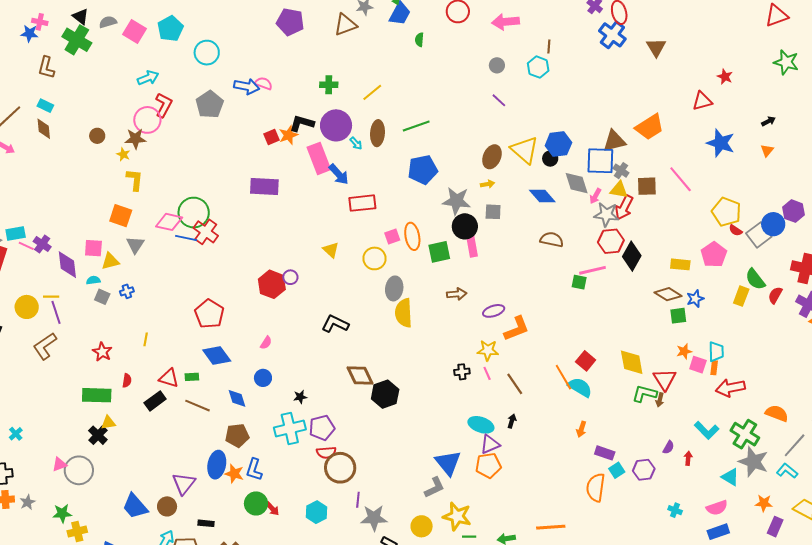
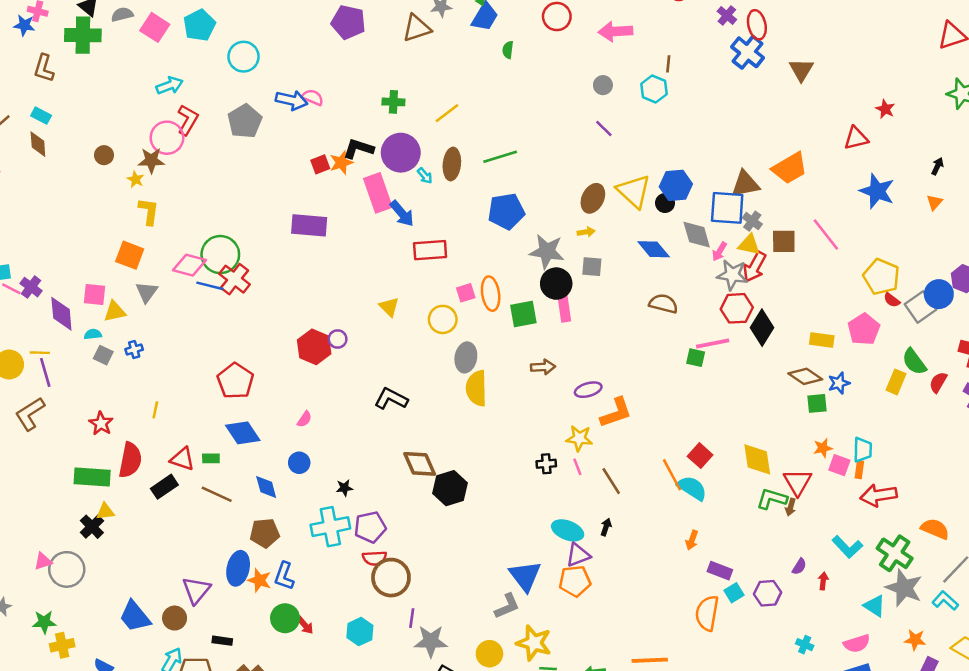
green cross: (77, 40) -> (83, 35), turned -32
black arrow: (768, 121) -> (937, 166), turned -40
red semicircle: (127, 381) -> (130, 460), size x2.0

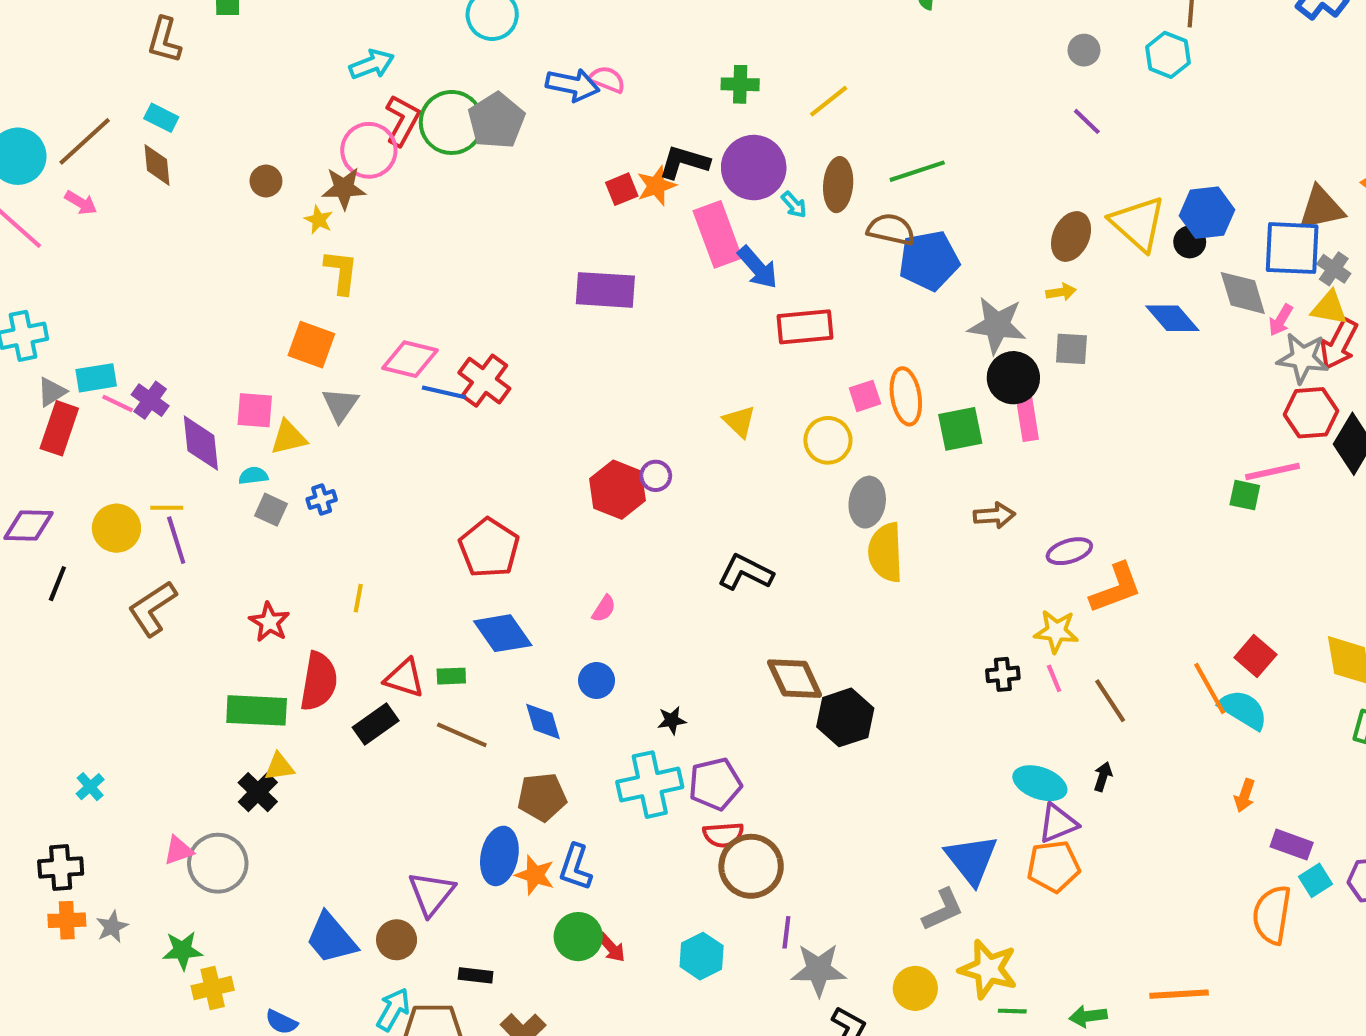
green circle: (220, 255) -> (452, 122), moved
brown semicircle: (663, 304) -> (891, 229), moved

